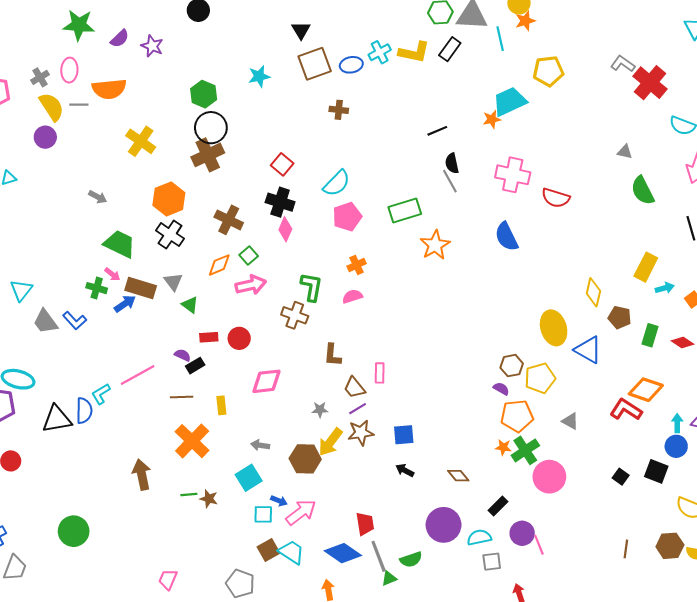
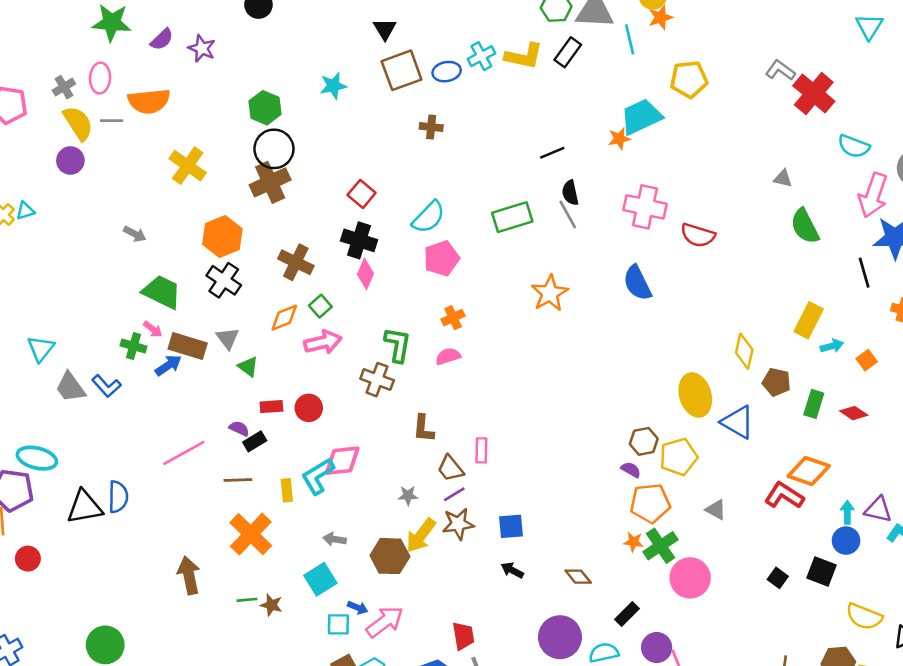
green rectangle: (405, 210) -> (512, 217), moved
cyan L-shape: (101, 394) -> (318, 476), moved, size x1.4

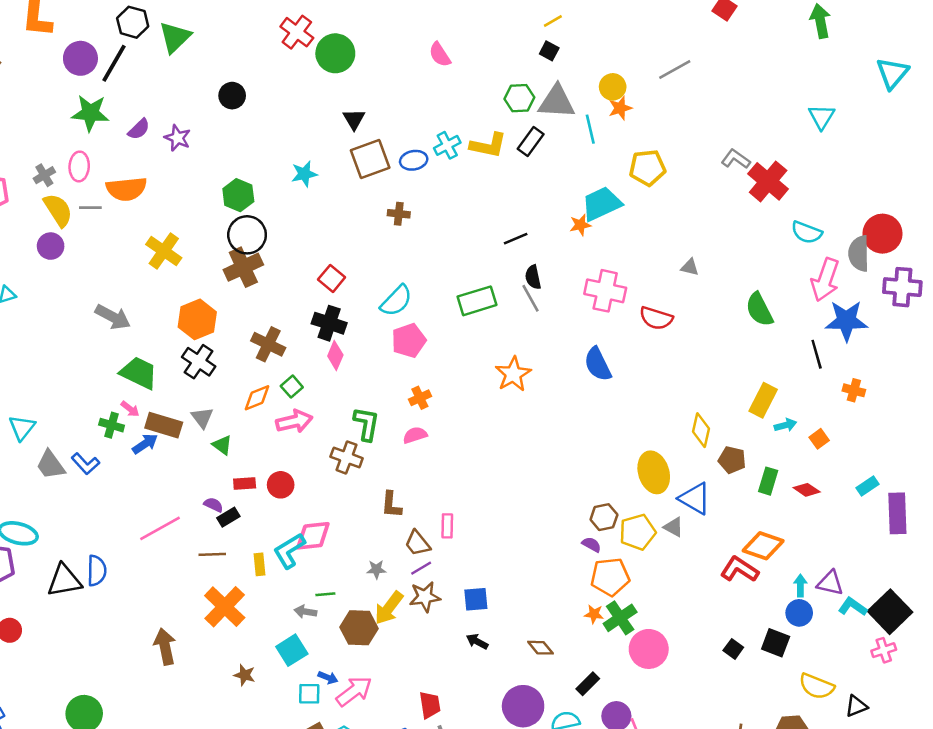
gray triangle: (783, 179) -> (690, 267), moved
gray arrow: (135, 234) -> (113, 317), size x1.6
gray triangle: (716, 510) -> (674, 527), moved
green line: (247, 600) -> (325, 594), moved

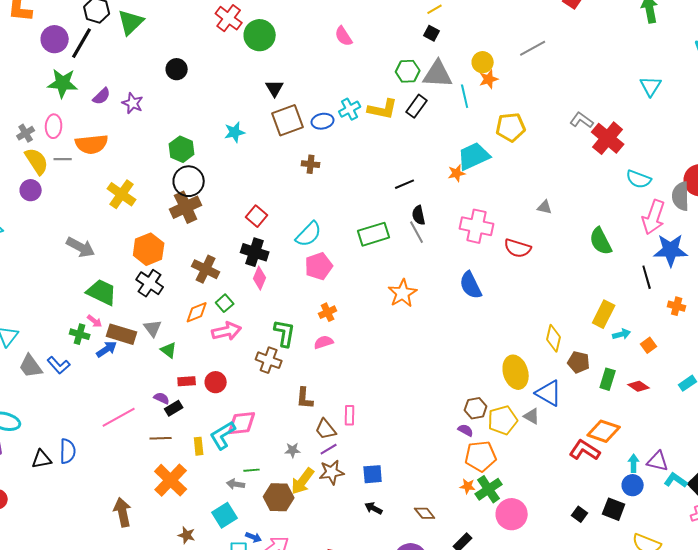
black triangle: (64, 581) -> (42, 459), size x0.7

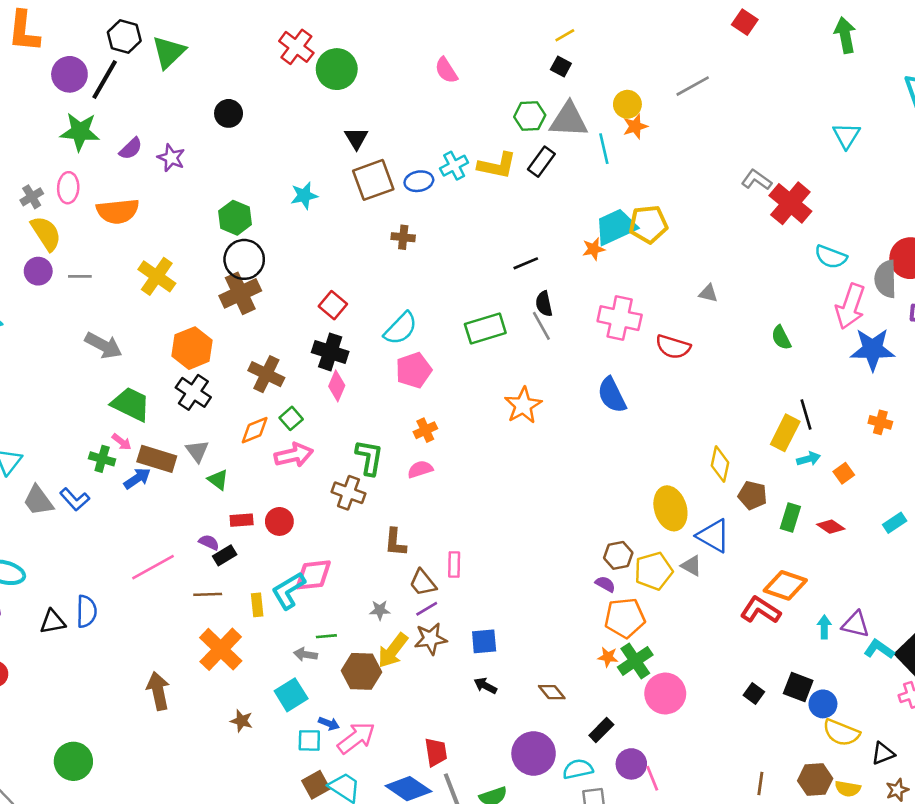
yellow pentagon: (511, 127) -> (648, 224), moved
gray line: (63, 159) -> (80, 276), moved
green semicircle: (601, 241) -> (781, 338), size x0.7
black line: (647, 277) -> (806, 415), moved
blue circle: (633, 485) -> (823, 704), moved

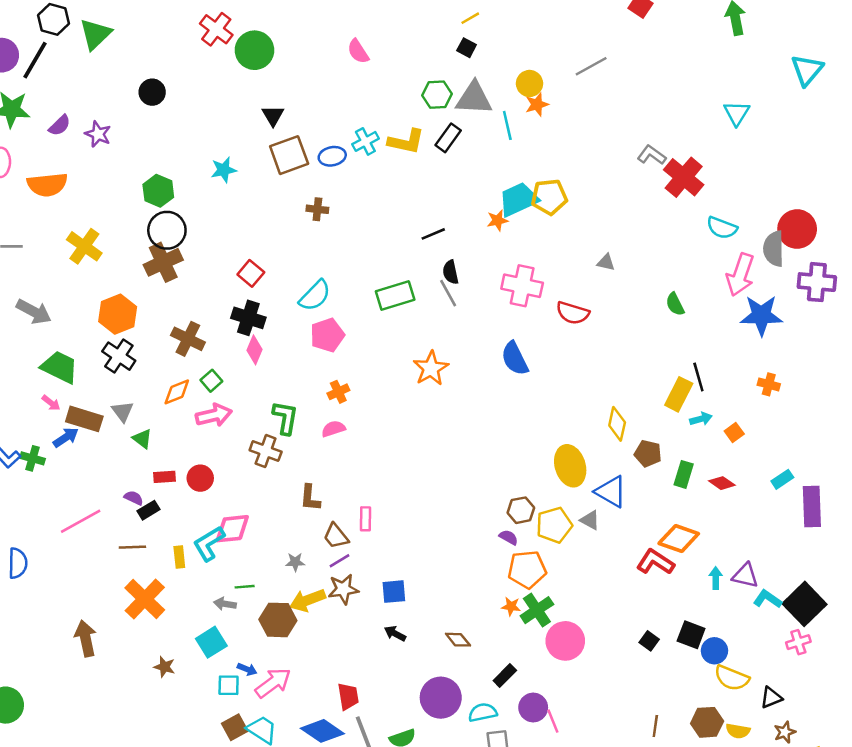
green cross: (102, 459) -> (33, 458), moved
yellow arrow: (393, 650) -> (308, 600), turned 32

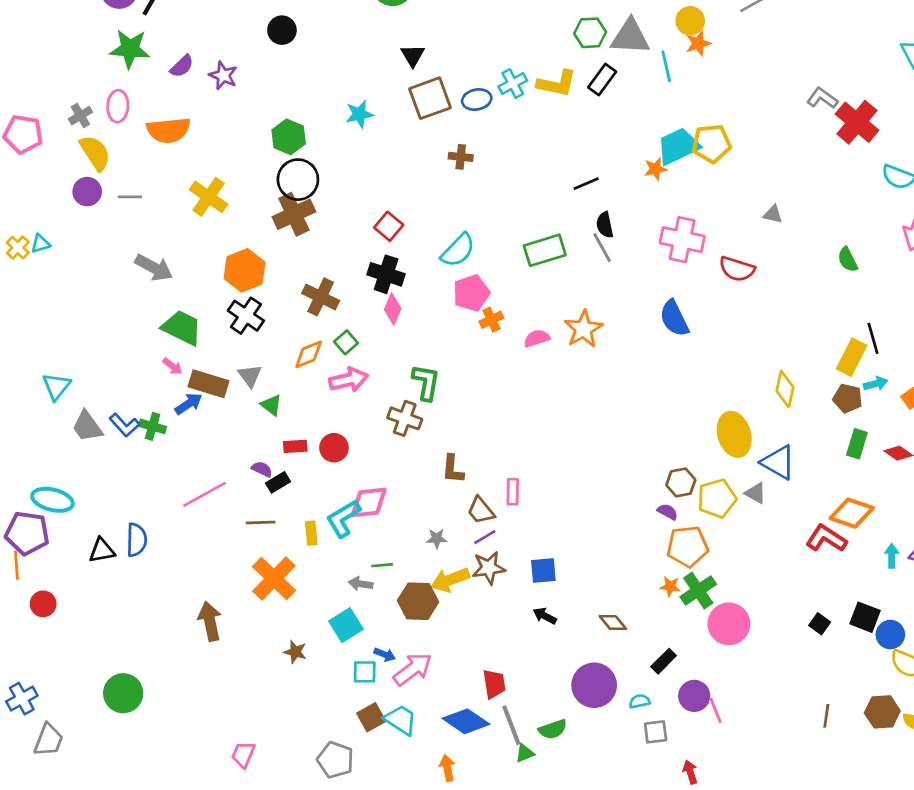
orange cross: (338, 392) -> (491, 320), moved
pink semicircle: (333, 429) -> (537, 338), moved
brown pentagon: (648, 453) -> (848, 398), moved
cyan semicircle: (483, 712) -> (640, 701), size x0.7

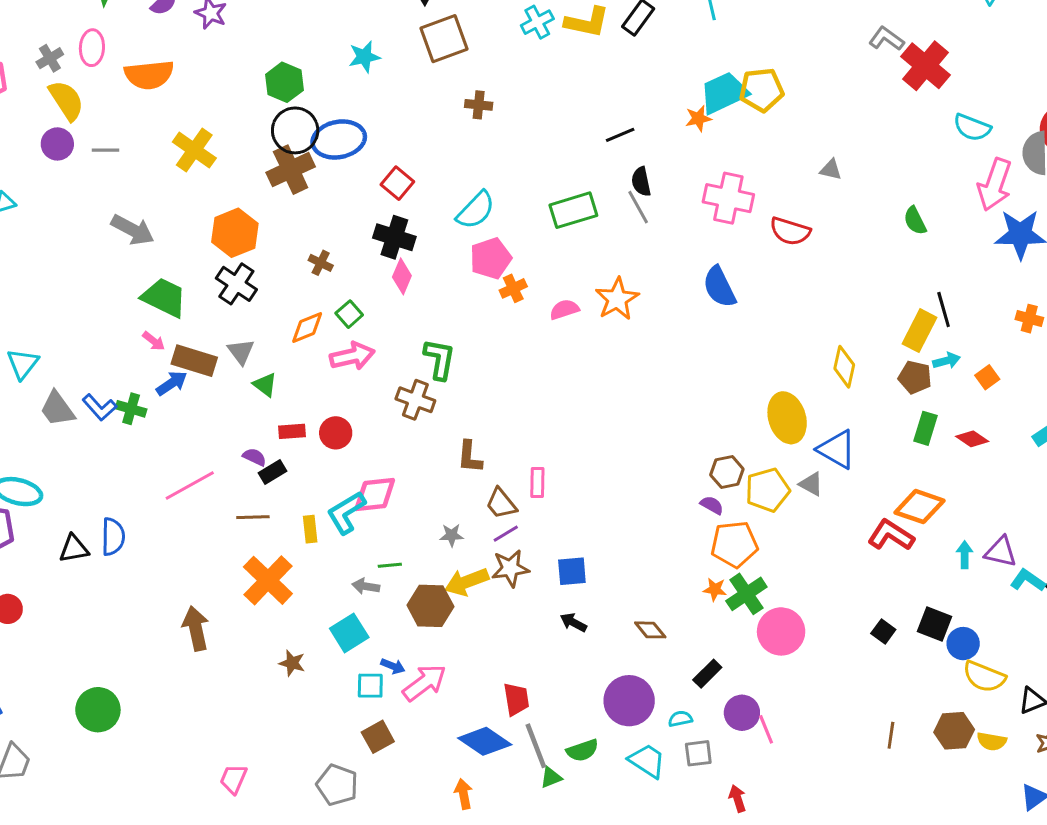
blue ellipse: (477, 100) -> (339, 139), moved, size x1.6
brown cross: (321, 297) -> (321, 263), size x0.6
cyan trapezoid: (401, 720) -> (647, 761), moved

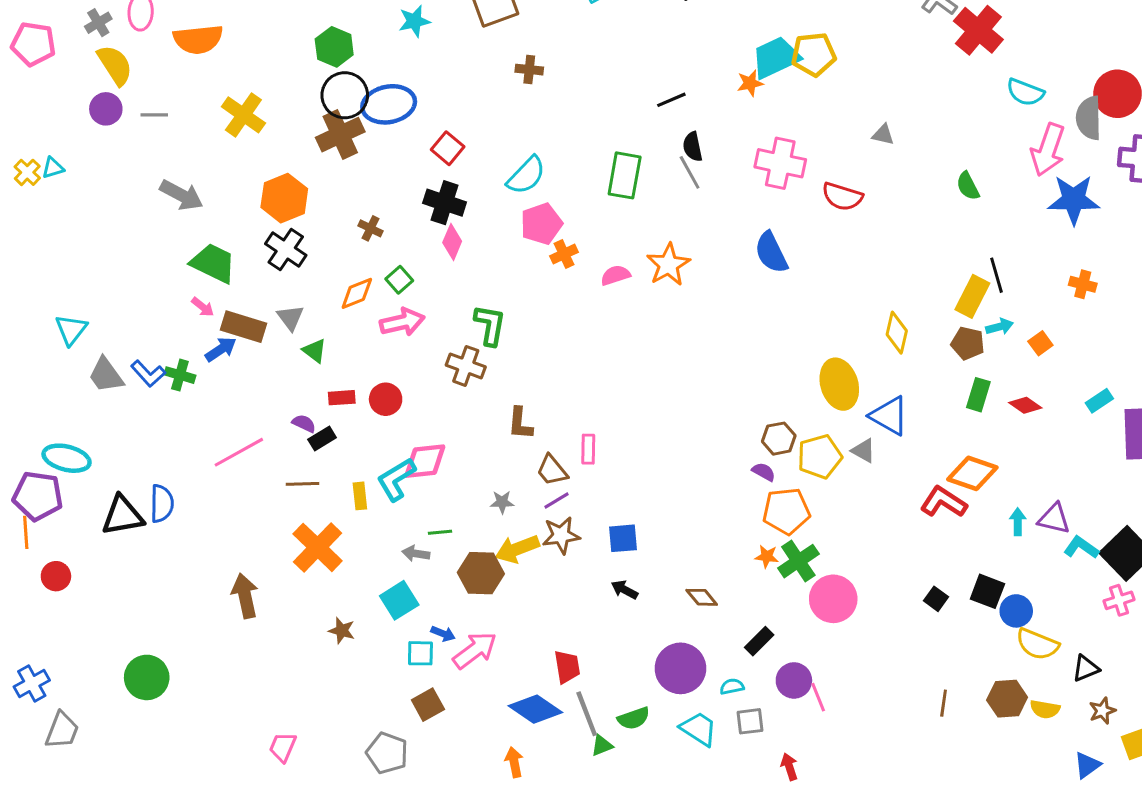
green rectangle: (573, 210) -> (625, 175), turned -63
black triangle: (74, 549) -> (122, 516), size x1.4

